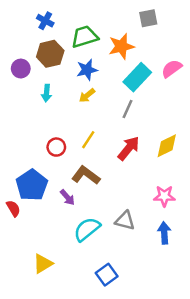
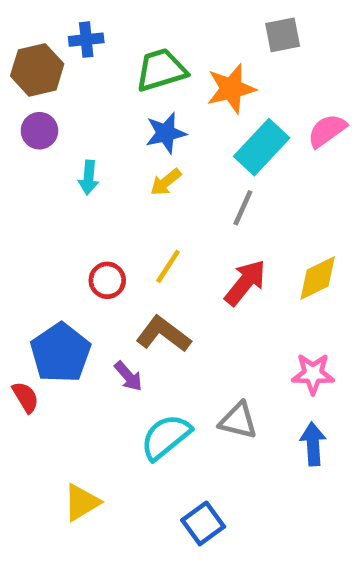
blue cross: (45, 21) -> (86, 40), turned -35
brown hexagon: (50, 54) -> (37, 70), moved

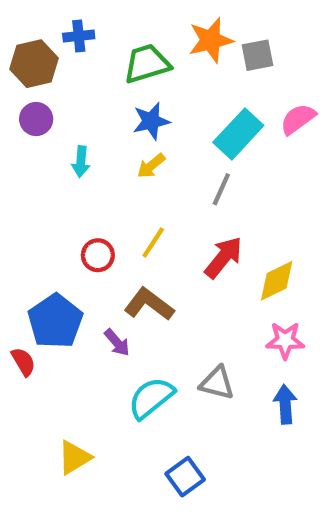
gray square: (283, 35) -> (258, 55), moved
orange star: (231, 89) -> (211, 40), moved
yellow diamond: (318, 278) -> (277, 281), moved

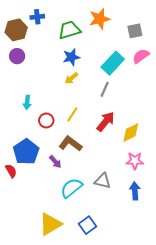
gray square: (258, 55) -> (135, 31), moved
cyan arrow: (81, 162) -> (27, 102), moved
yellow triangle: (74, 457) -> (50, 224), moved, size x1.4

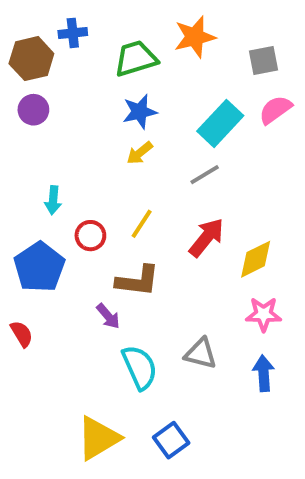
gray line: (105, 89) -> (205, 175), turned 35
brown L-shape: (70, 144) -> (138, 281), turned 150
blue pentagon: (26, 152) -> (39, 267), moved
cyan semicircle: (71, 188) -> (140, 367), turned 105

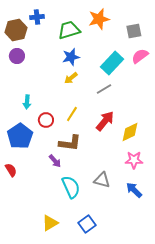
blue arrow: (264, 373) -> (134, 190), turned -42
yellow triangle: (98, 438) -> (50, 223), size x0.7

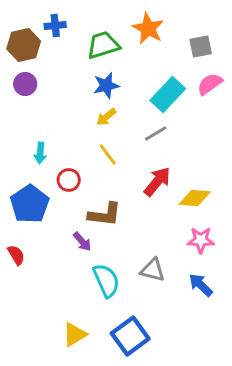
orange star: (99, 19) -> (148, 28), turned -30
yellow line: (72, 114) -> (108, 154), moved, turned -70
yellow diamond: (130, 132) -> (195, 198), turned 30
blue square: (87, 224) -> (130, 336), size x1.4

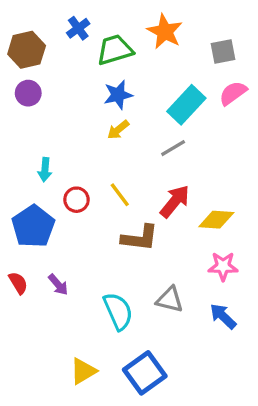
blue cross: (55, 26) -> (78, 28), moved, turned -30
yellow line: (108, 154) -> (120, 195), moved
brown L-shape: (105, 214) -> (140, 238), moved
purple arrow: (82, 242) -> (58, 285), moved

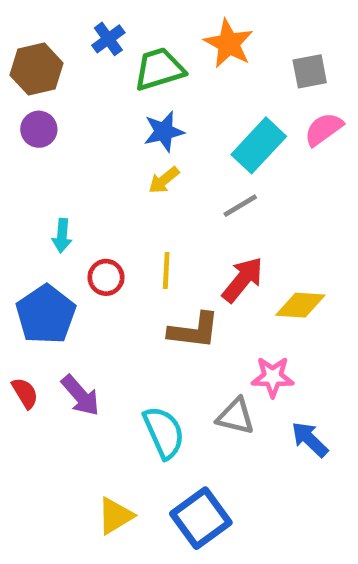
yellow line: (120, 195) -> (166, 270), turned 40
pink star: (223, 266) -> (273, 377), moved
purple arrow: (58, 285) -> (81, 395), size x1.4

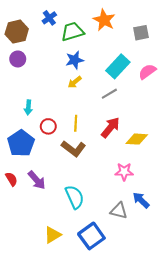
pink semicircle: (324, 129) -> (147, 72), moved
brown L-shape: (194, 331) -> (74, 149), moved, turned 30
gray triangle: (236, 416) -> (119, 211), moved

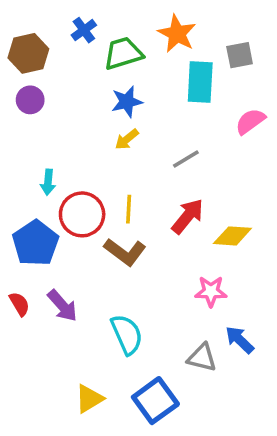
cyan rectangle: (118, 66) -> (200, 82), moved, turned -40
red circle: (48, 126) -> (82, 214), size x1.6

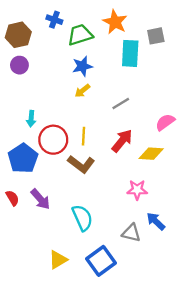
blue cross: (84, 30) -> (54, 20), turned -35
pink semicircle: (250, 121) -> (165, 122), moved

